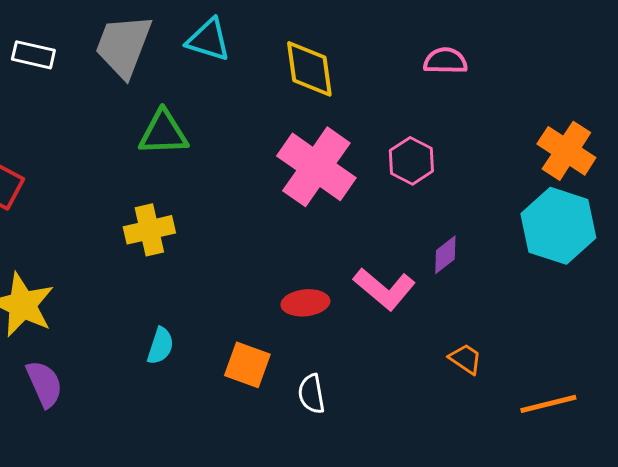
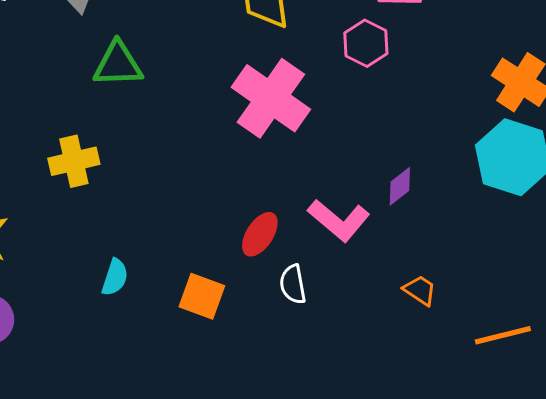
pink hexagon: (411, 161) -> (366, 43), moved
yellow cross: (149, 230) -> (74, 161), moved
red ellipse: (305, 303) -> (260, 234), turned -51
white semicircle: (311, 394) -> (293, 284), moved

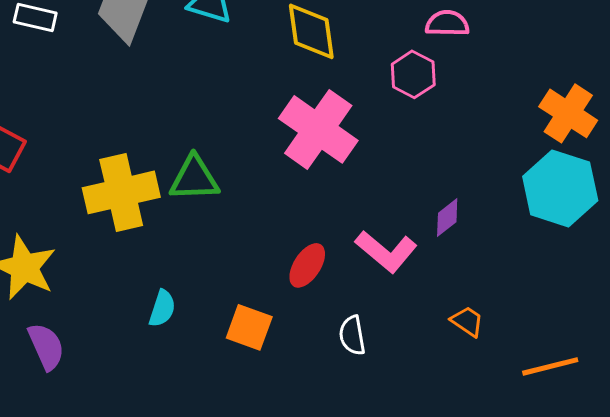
green triangle: (118, 64) -> (194, 178), moved
yellow cross: (74, 161) -> (121, 192), size x1.5
white semicircle: (293, 284) -> (352, 335), moved

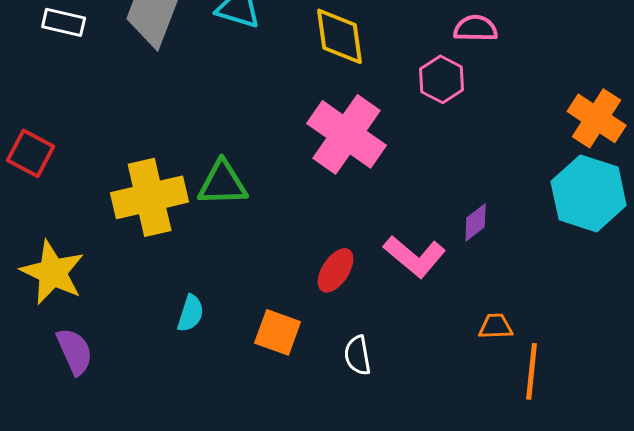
orange trapezoid: (467, 321) -> (496, 326), turned -36
white semicircle: (352, 335) -> (358, 355), moved
orange line: (550, 366) -> (532, 371), moved, turned -70

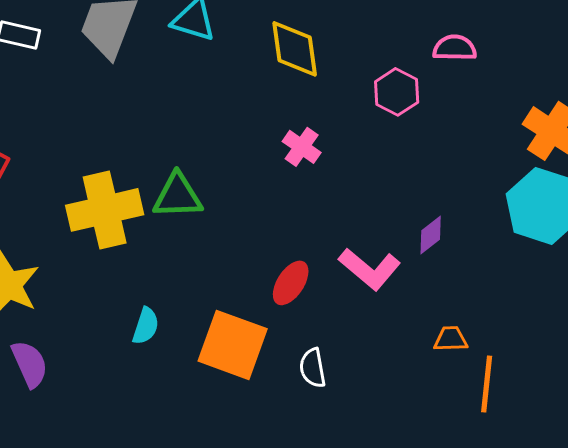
pink semicircle: (476, 28) -> (455, 48), moved
pink cross: (347, 134) -> (302, 147), size x0.5
orange square: (278, 332) -> (233, 345), size x1.5

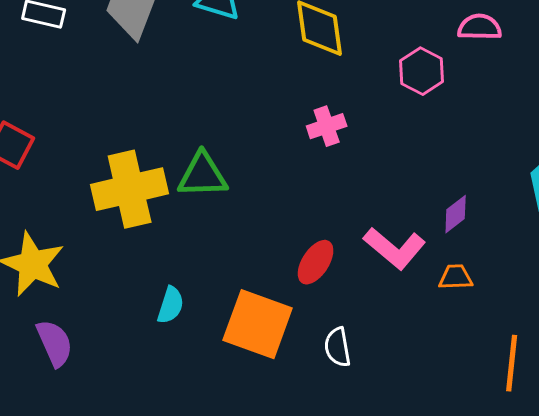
pink cross: (302, 147) -> (327, 126), turned 36
orange trapezoid: (451, 339) -> (456, 277), moved

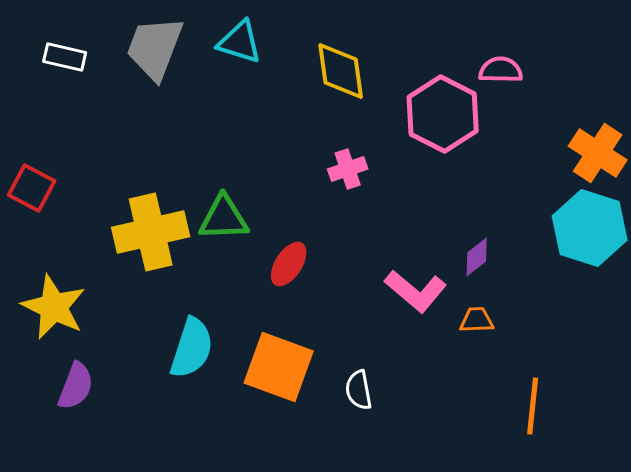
pink hexagon: (422, 71) -> (443, 114), size x1.6
red ellipse: (316, 262) -> (289, 264), moved
cyan semicircle: (171, 305) -> (192, 348), size x1.6
purple semicircle: (55, 343) -> (76, 386), turned 45

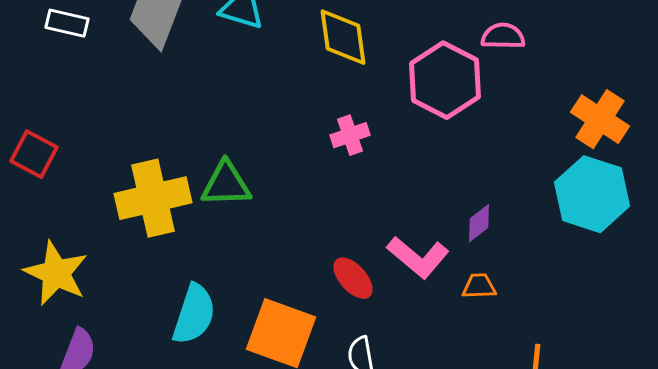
red ellipse: (289, 264) -> (353, 278), moved, turned -75

